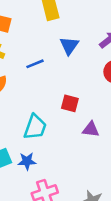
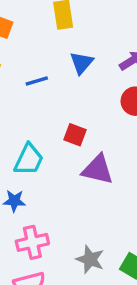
purple triangle: (91, 129) -> (98, 170), size x1.5

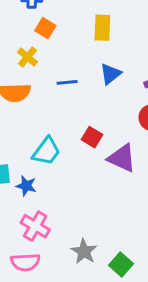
purple triangle: (98, 170) -> (122, 158), moved
pink cross: (32, 242) -> (35, 226), turned 32

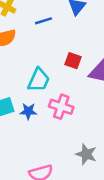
pink cross: (35, 226) -> (61, 107), moved

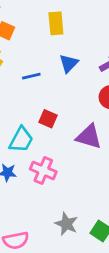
red square: (73, 61) -> (48, 119), moved

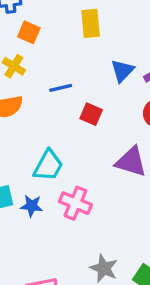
blue triangle: (69, 63) -> (122, 71), moved
red square: (48, 119) -> (91, 114), moved

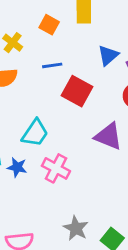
orange square: (29, 32) -> (49, 25), moved
red square: (91, 114) -> (77, 91), size x1.5

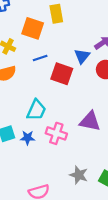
orange square: (49, 25) -> (33, 28), size x1.5
blue triangle: (108, 55) -> (82, 56), moved
purple triangle: (108, 136) -> (90, 121), moved

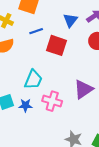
blue triangle: (82, 56) -> (70, 20), moved
purple triangle: (90, 121) -> (83, 89), turned -45

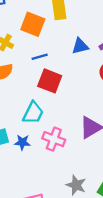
blue triangle: (70, 20) -> (80, 46), turned 35
red square: (56, 45) -> (50, 81), moved

